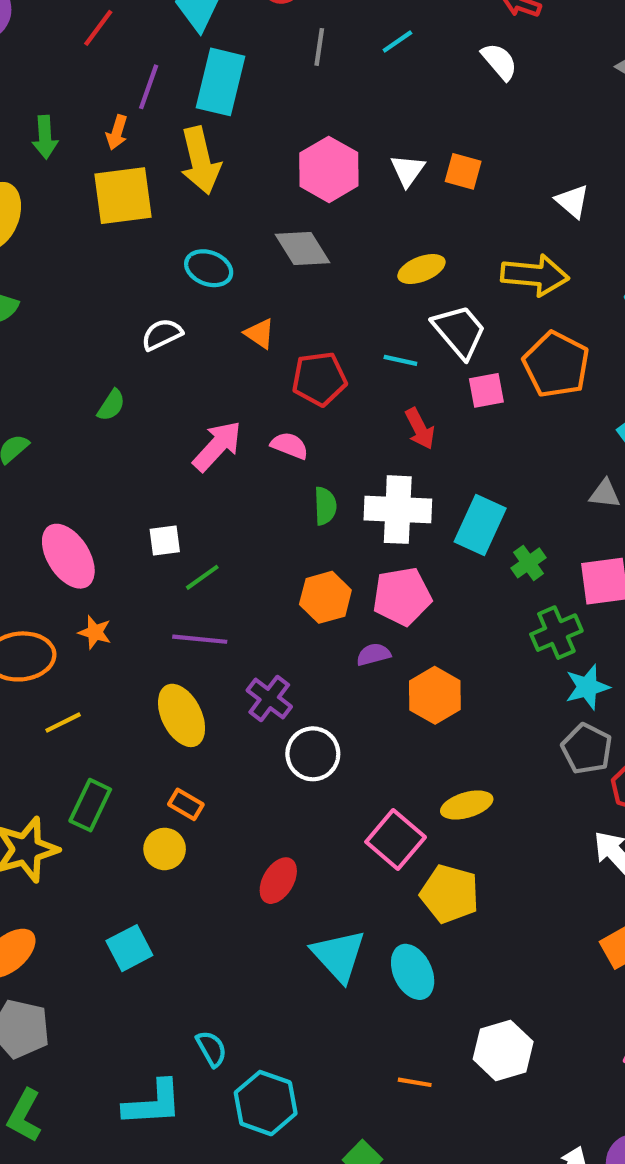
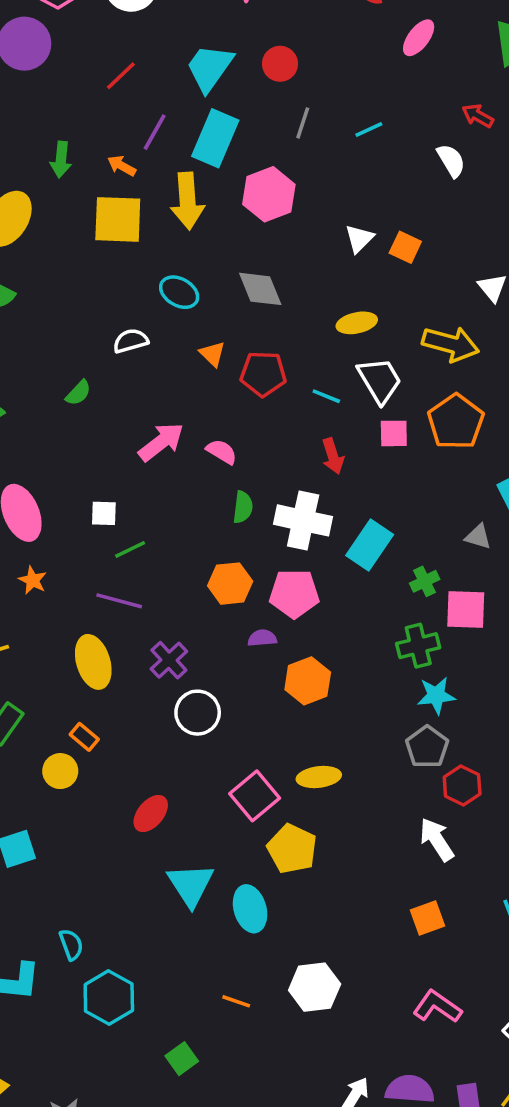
orange arrow: (117, 132) -> (122, 166), turned 92
pink hexagon: (329, 169) -> (269, 194), moved
red pentagon: (319, 379) -> (263, 374), moved
green cross: (528, 563) -> (425, 581), moved

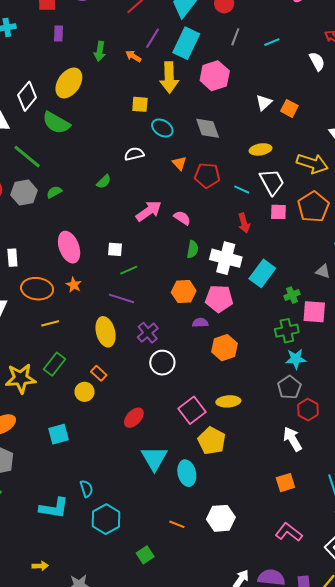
yellow square: (118, 219) -> (140, 104), moved, size x0.6

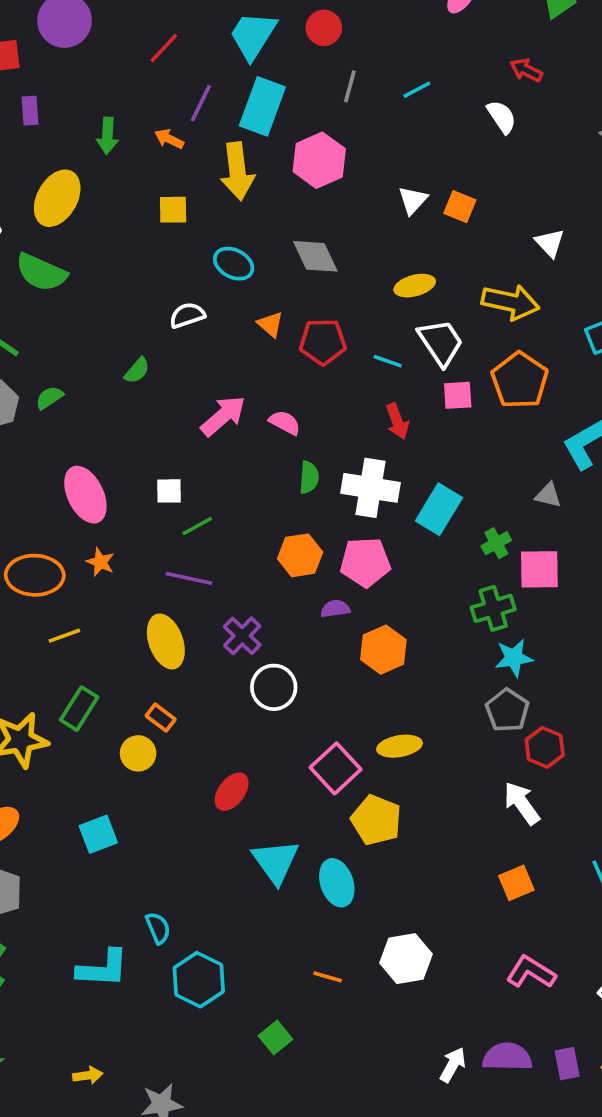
yellow square: (140, 104) -> (173, 210), moved

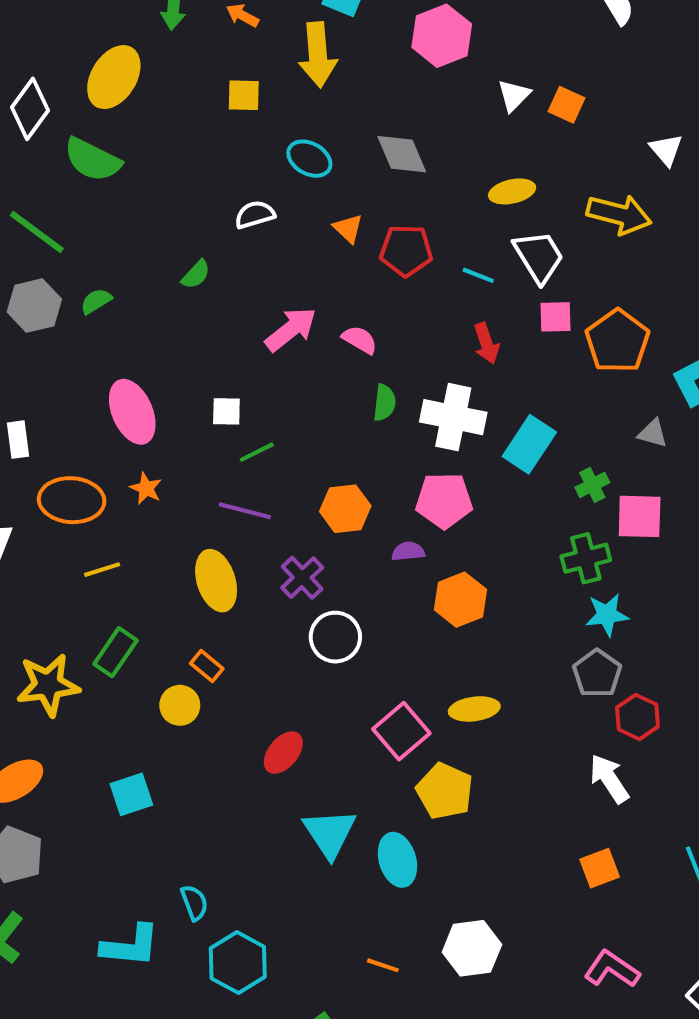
pink hexagon: (319, 160) -> (442, 36), moved
orange pentagon: (520, 380) -> (617, 341), moved
orange hexagon: (300, 555) -> (345, 509), moved

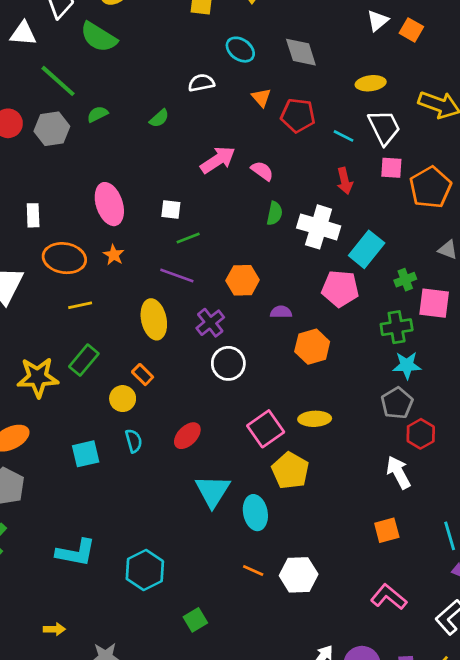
green semicircle: (96, 301) -> (98, 114), moved
pink pentagon: (444, 500) -> (340, 289), moved
cyan semicircle: (194, 903) -> (134, 441), moved
orange line: (383, 965) -> (253, 571), moved

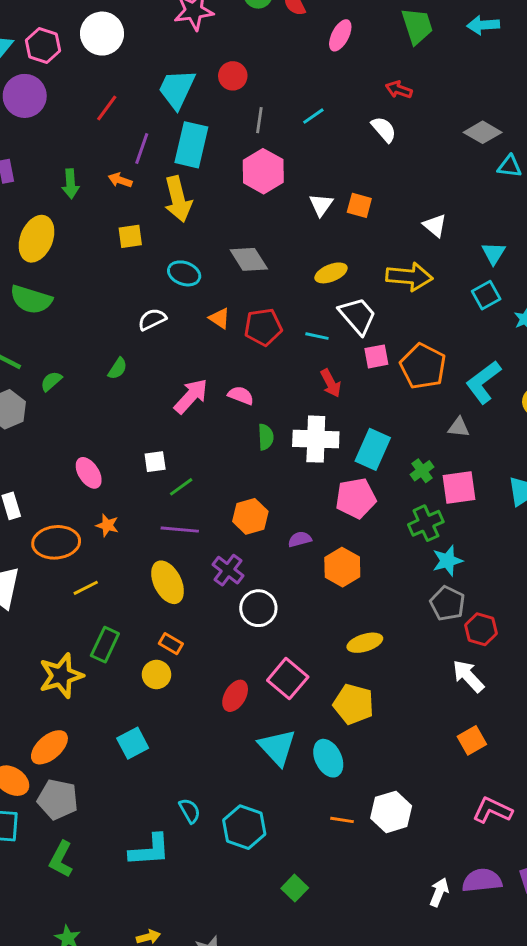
pink ellipse: (109, 204) -> (89, 473), size x0.7
pink square: (266, 429) -> (288, 679), moved
cyan semicircle: (134, 441) -> (190, 811), moved
cyan hexagon: (145, 570) -> (244, 827), moved

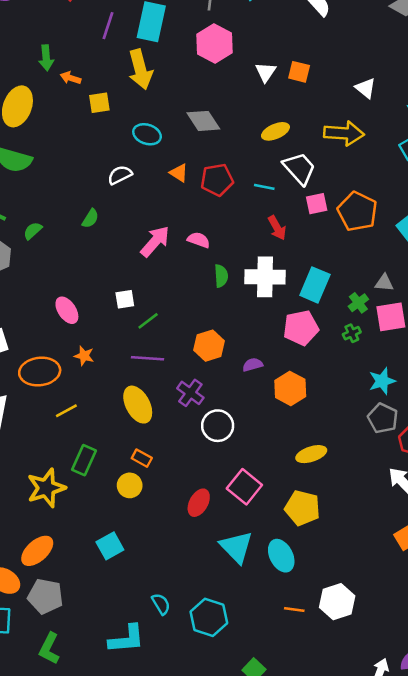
orange arrow: (120, 180) -> (71, 78), moved
gray triangle: (459, 427) -> (384, 283), moved
green cross: (426, 523) -> (352, 333), moved, size x0.6

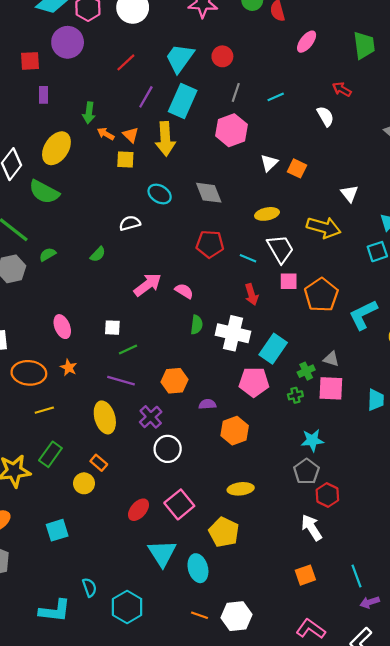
orange triangle: (179, 173) -> (131, 135), moved

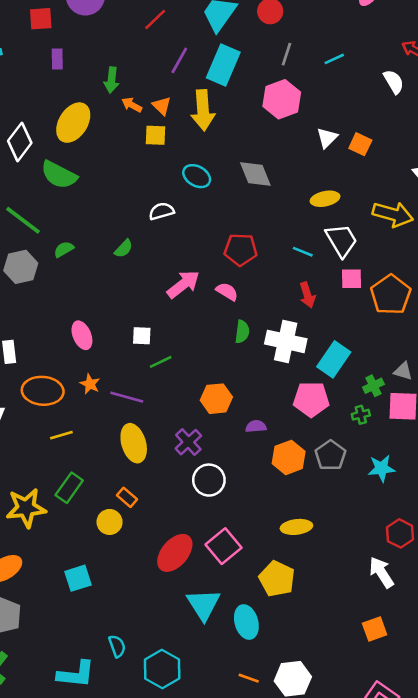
red pentagon: (210, 244) -> (241, 250), moved
purple line: (121, 381) -> (127, 397), moved
gray pentagon: (306, 471) -> (330, 455), moved
red ellipse: (139, 510) -> (175, 553), size x1.4

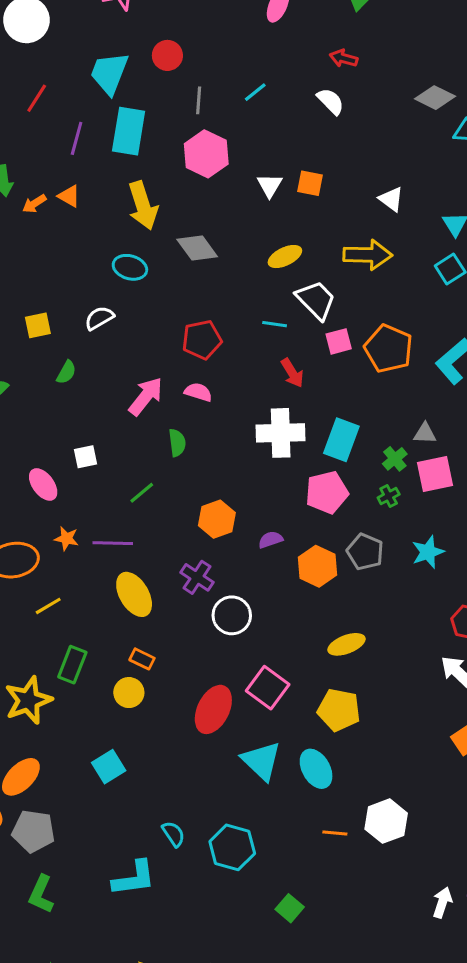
orange arrow: (132, 105) -> (34, 204), turned -48
yellow arrow: (203, 110) -> (143, 205), moved
yellow square: (156, 135) -> (38, 325), moved
green semicircle: (242, 332) -> (177, 443), moved
white square: (142, 336) -> (85, 457), moved

